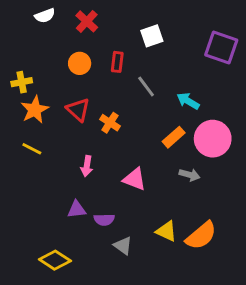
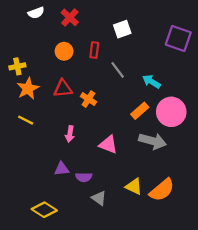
red triangle: (78, 110) -> (63, 89), turned -48
gray arrow: (190, 175) -> (153, 141), size x1.6

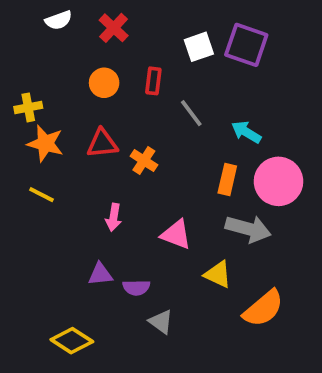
purple square: (178, 38) -> (246, 45), moved
orange star: (28, 89) -> (45, 143), turned -30
orange rectangle: (140, 111) -> (227, 179), turned -36
yellow triangle: (134, 186) -> (218, 274), moved

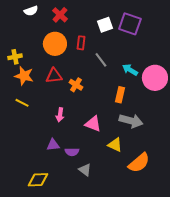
orange circle: (104, 83) -> (55, 44), size x1.5
pink circle: (279, 181) -> (155, 78), moved
yellow diamond: (72, 341) -> (38, 180), turned -35

